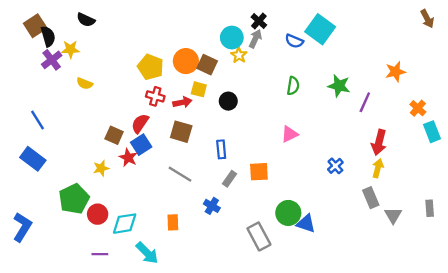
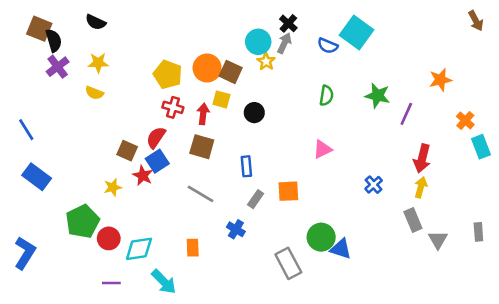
brown square: (35, 26) -> (39, 29), turned -35
yellow star: (71, 49) -> (98, 63), moved
red arrow: (182, 102) -> (203, 114), turned -72
blue line: (38, 120) -> (26, 130), moved

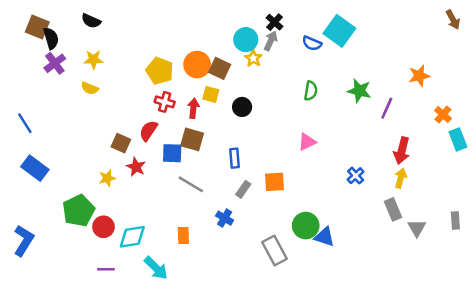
blue square: (157, 161) -> (172, 153), moved, turned 35

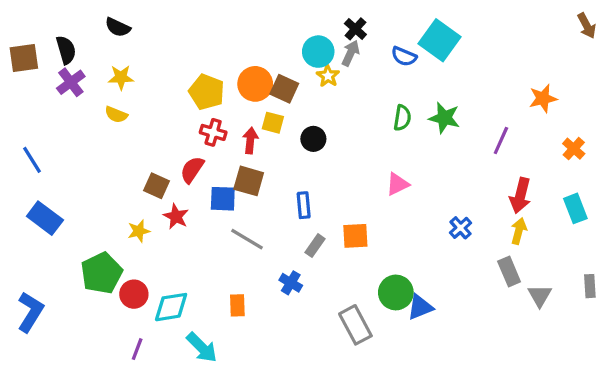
brown square: (37, 27) -> (24, 58), moved, turned -30
green star: (359, 91) -> (444, 118), moved
cyan rectangle: (458, 139) -> (575, 208), moved
blue triangle: (324, 237) -> (420, 307), turned -40
purple line: (106, 269) -> (137, 349), turned -70

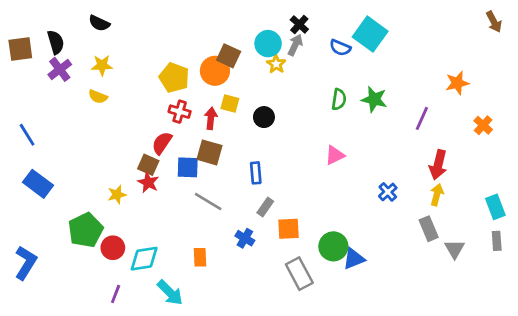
brown square: (284, 89) -> (229, 56), moved
brown square: (157, 186) -> (148, 165), moved
cyan rectangle: (575, 208) -> (495, 207), moved
orange square: (355, 236) -> (288, 229), moved

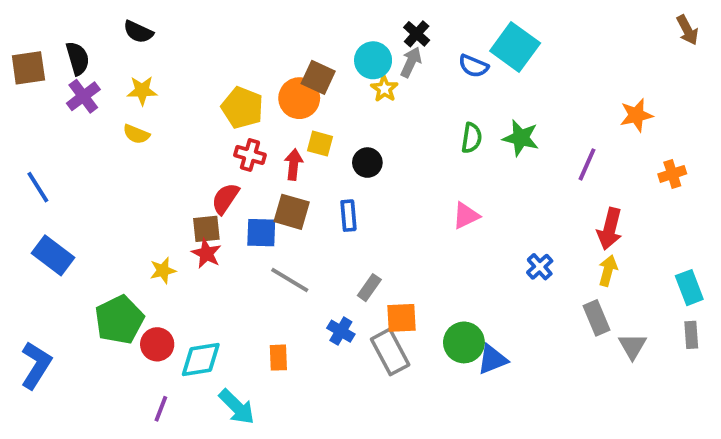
orange cross: (483, 125) -> (672, 174), turned 30
brown square: (148, 165) -> (206, 229), turned -30
blue rectangle: (256, 173) -> (348, 216), moved
gray rectangle: (299, 274) -> (390, 352), moved

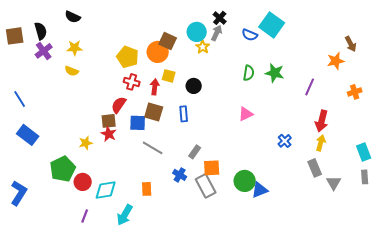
brown arrow: (687, 30) -> (351, 44), moved
cyan arrow: (237, 407) -> (125, 215), turned 75

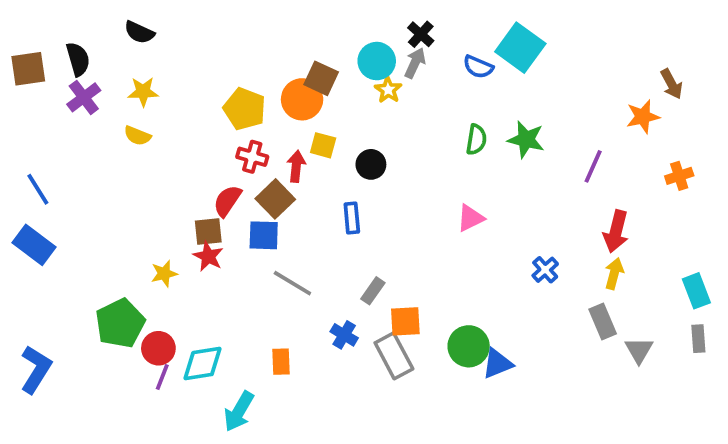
brown square: (154, 112) -> (275, 199), moved, turned 30
blue rectangle: (28, 135) -> (34, 245), moved
purple line: (85, 216) -> (162, 377), moved

